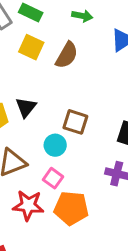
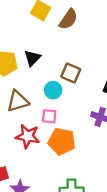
pink square: (53, 178) -> (49, 116), turned -35

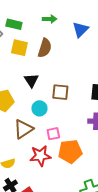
black triangle: (32, 58) -> (31, 80), moved
cyan circle: (53, 90) -> (39, 108), moved

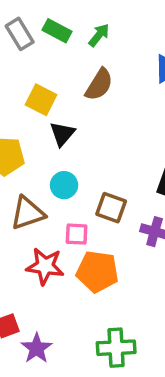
green arrow: (50, 19) -> (99, 35), moved, turned -64
yellow square: (19, 48) -> (41, 100), moved
brown square: (60, 92) -> (111, 208), moved

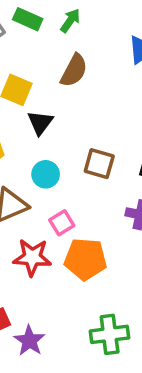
brown square: (111, 208) -> (99, 164), moved
pink square: (77, 234) -> (62, 223), turned -30

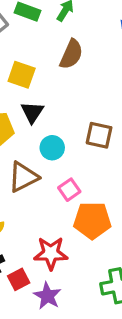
black triangle: (40, 123) -> (32, 112), moved
red star: (32, 257) -> (51, 253), moved

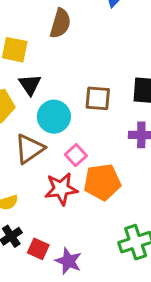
cyan circle: (52, 148) -> (54, 117), size x1.4
red star: (51, 253) -> (61, 189), moved
red square: (19, 279) -> (38, 249), turned -30

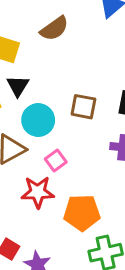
brown semicircle: (60, 23) -> (54, 29), turned 32
orange pentagon: (102, 182) -> (82, 213), moved

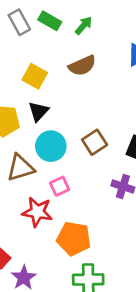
brown square: (83, 107) -> (95, 142), turned 35

